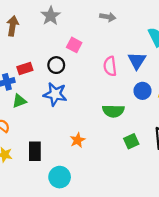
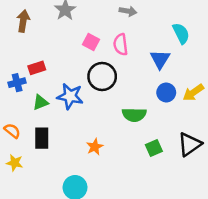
black circle: (56, 65) -> (102, 76), moved, size x1.5
pink semicircle: (110, 66) -> (121, 44), moved
green triangle: (19, 101) -> (41, 102), moved
black rectangle: (35, 151) -> (42, 138), moved

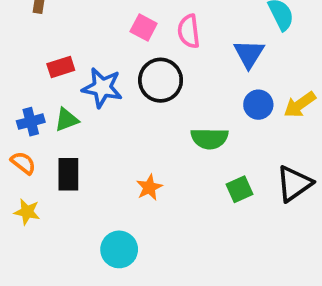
blue cross: (17, 83) -> (31, 122), moved
blue star: (70, 96) -> (102, 88), moved

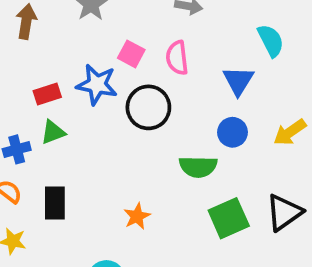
blue star: (102, 88) -> (97, 85), moved
blue circle: (258, 105) -> (232, 132), moved
green triangle: (66, 120) -> (53, 132), moved
green square: (240, 189) -> (229, 218), size x1.5

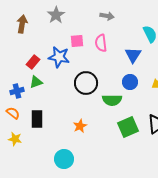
pink square: (131, 54) -> (77, 41), turned -32
red rectangle: (47, 94) -> (33, 62), turned -32
black circle: (148, 107) -> (86, 83), moved

